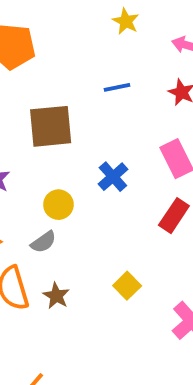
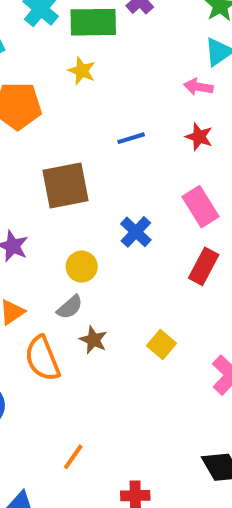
yellow star: (126, 21) -> (82, 71), moved
brown star: (56, 296) -> (93, 340), moved

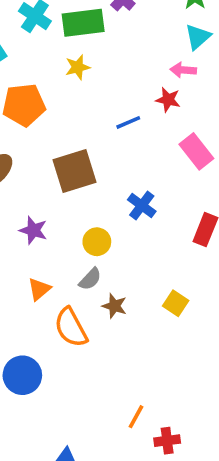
yellow star: (82, 71) -> (78, 67), turned -30
red star: (199, 137) -> (168, 100), moved
pink rectangle: (201, 207) -> (196, 151), moved
orange line: (73, 457) -> (136, 417), moved

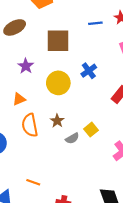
yellow circle: (97, 242) -> (58, 83), size x1.5
gray semicircle: (90, 279) -> (72, 138), moved
orange line: (136, 417) -> (33, 182), moved, turned 64

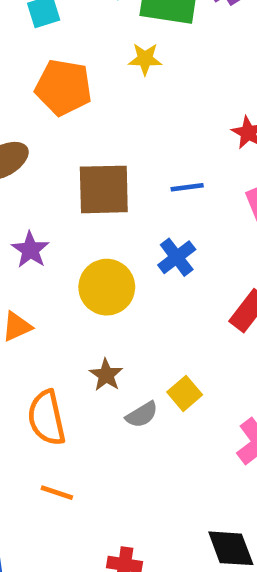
blue line: (95, 23) -> (187, 187), moved
orange semicircle: (30, 125) -> (47, 418), moved
orange line: (33, 182) -> (57, 493), moved

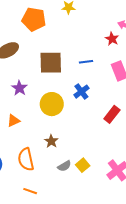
yellow square: (185, 393) -> (83, 165), moved
gray semicircle: (142, 415) -> (64, 166), moved

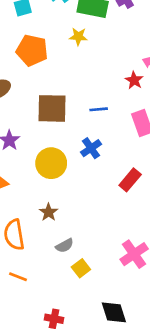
yellow square: (83, 165) -> (81, 268), moved

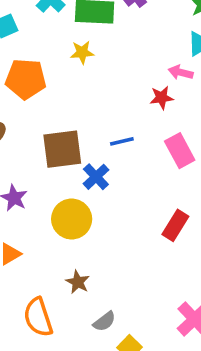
red star: (134, 80) -> (162, 98), turned -30
blue cross: (91, 148) -> (96, 177), moved

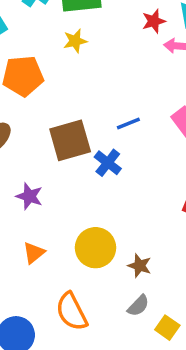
red star: (162, 98) -> (154, 21), moved
yellow circle: (72, 219) -> (96, 248), moved
brown star: (78, 282) -> (140, 266), moved

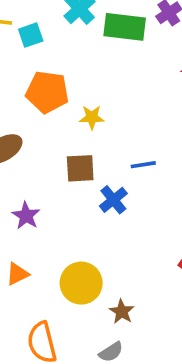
yellow star: (75, 41) -> (92, 117), moved
brown square: (70, 140) -> (80, 168), size x0.7

